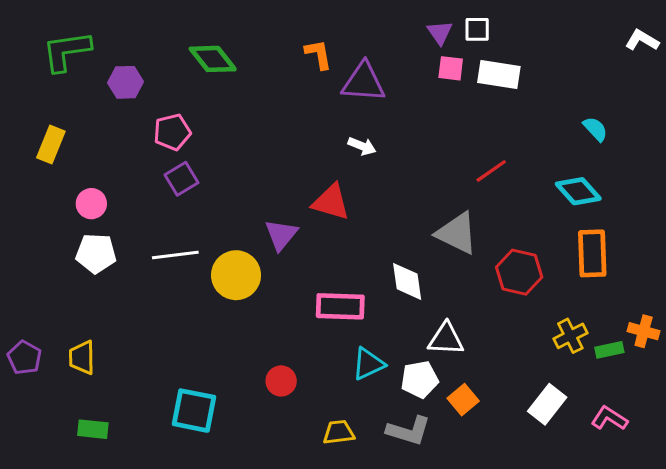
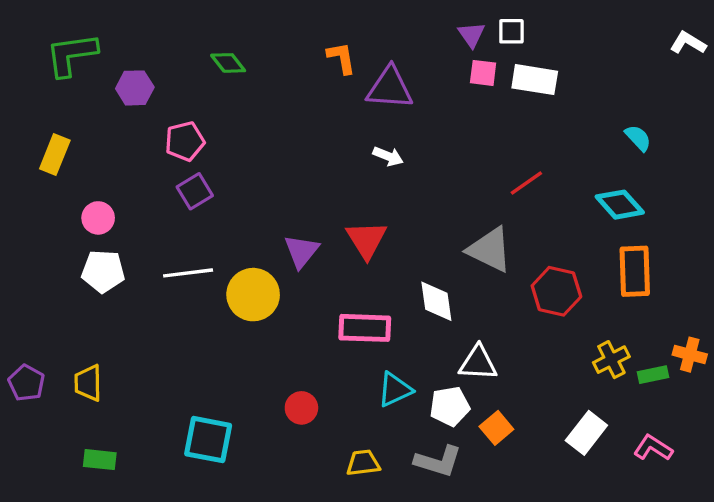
green diamond: (213, 59) -> (228, 63), size x0.7
red triangle: (331, 202) -> (366, 240), moved, turned 42

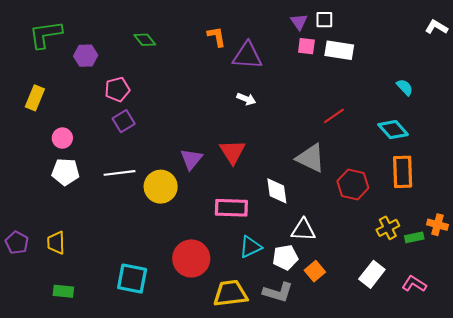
red circle: (301, 408) -> (191, 258), size x1.8
yellow trapezoid: (363, 463) -> (230, 293), size x1.6

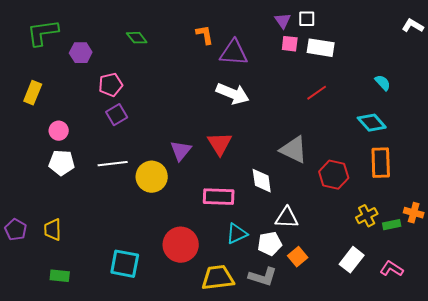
white arrow: (246, 99) -> (233, 94), size x1.8
red line: (334, 116) -> (317, 93), moved

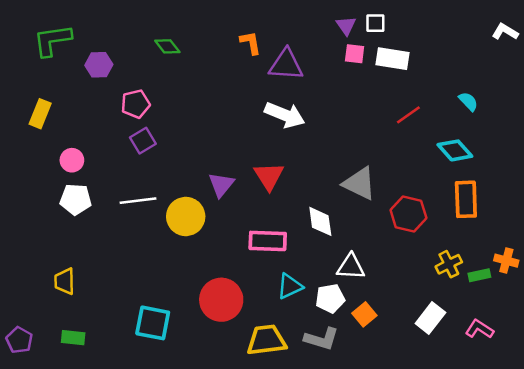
red line: (317, 93) -> (408, 115), moved
purple pentagon: (16, 230) -> (19, 340), moved

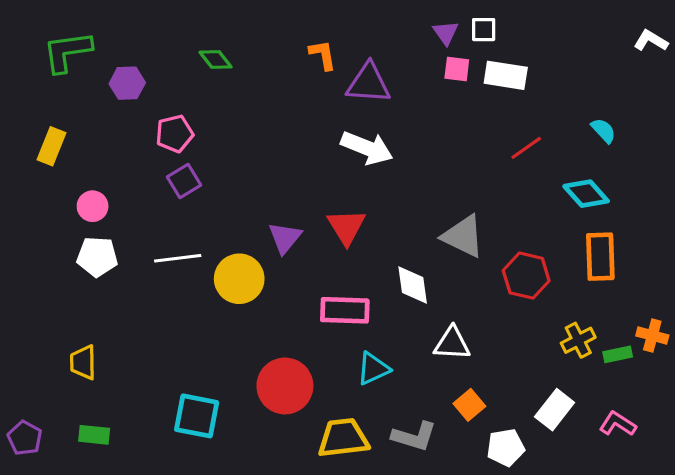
white pentagon: (330, 298) -> (506, 447), moved

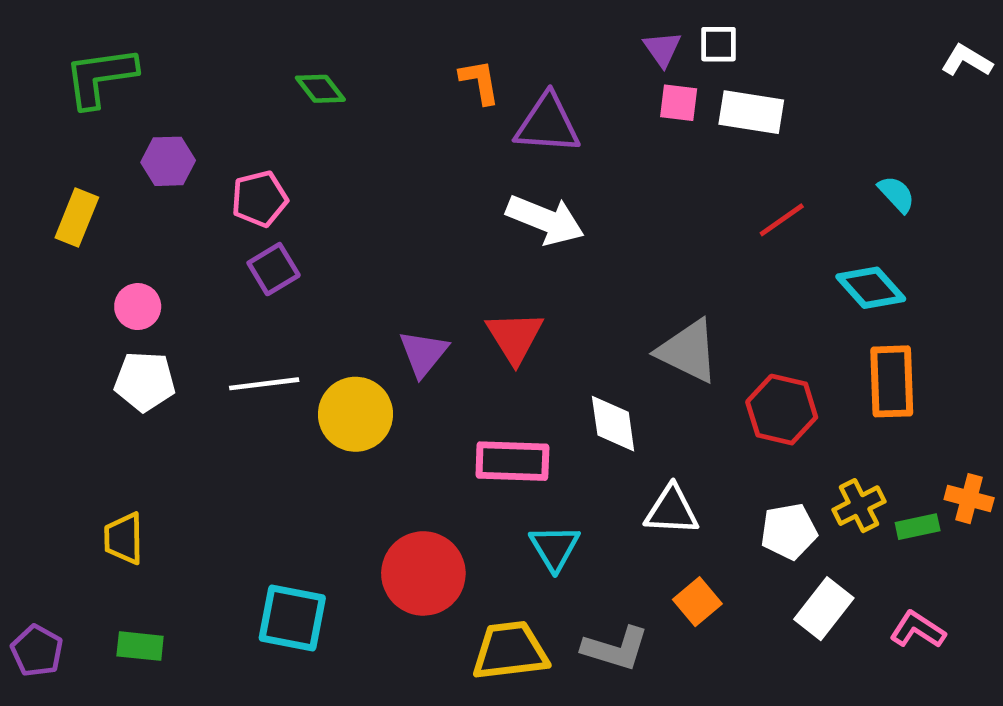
purple hexagon: (127, 83) -> (168, 161), moved
cyan triangle: (373, 369) -> (555, 548), turned -36
white pentagon: (506, 447) -> (789, 531), moved

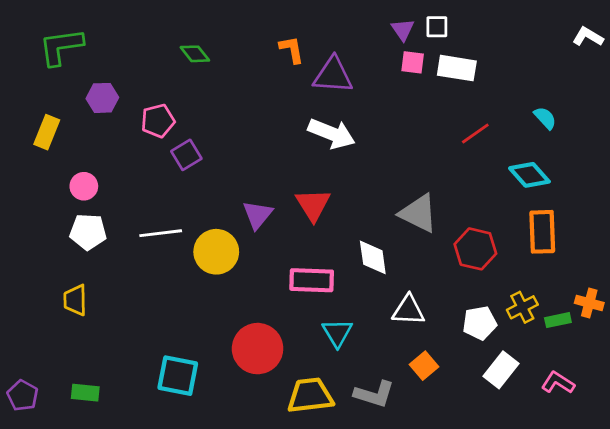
purple square: (274, 269) -> (186, 155), moved
yellow trapezoid: (124, 538) -> (75, 300), moved

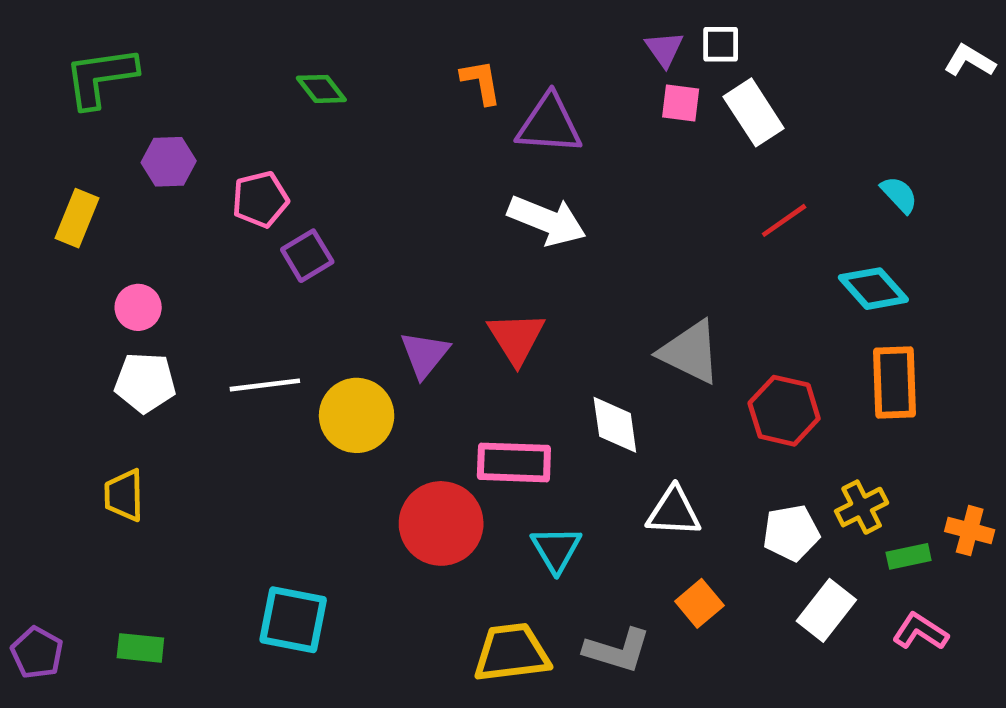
white rectangle: (457, 68) -> (754, 112), turned 48
orange cross: (589, 303) -> (970, 531), moved
green rectangle: (558, 320) -> (909, 556), moved
red circle: (258, 349) -> (441, 523), moved

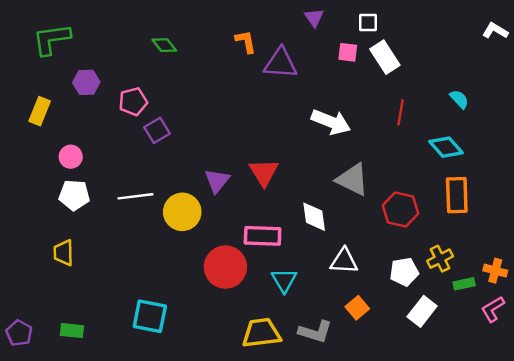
purple triangle: (664, 49) -> (314, 18), moved
white arrow: (547, 220) -> (331, 122), moved
red line: (784, 220) -> (400, 112), turned -45
pink L-shape: (920, 632) -> (493, 309), moved, turned -64

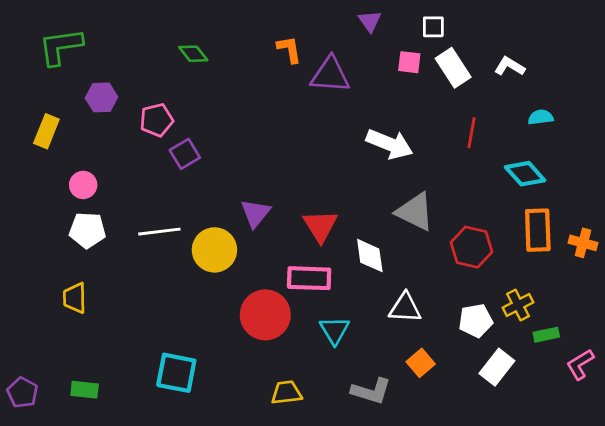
white L-shape: (495, 31) -> (510, 66), moved
cyan semicircle: (459, 99) -> (541, 117), turned -54
red triangle: (264, 172) -> (320, 226), moved
orange cross: (495, 271) -> (583, 243), moved
yellow trapezoid: (261, 333) -> (286, 393), moved, size x0.7

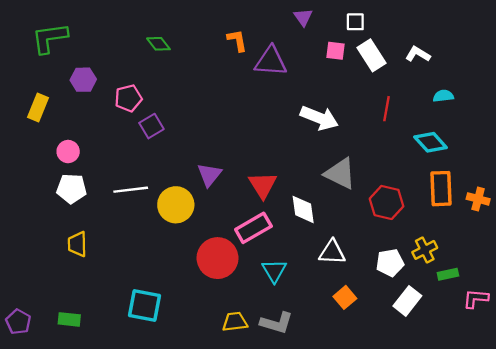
pink rectangle: (309, 278) -> (253, 228), turned -32
yellow trapezoid: (75, 298) -> (77, 244), moved
pink L-shape: (580, 364) -> (476, 299), turned 36
gray L-shape: (371, 391) -> (277, 323), moved

